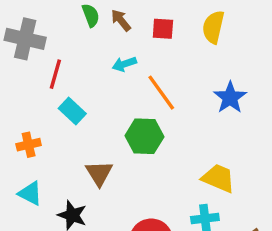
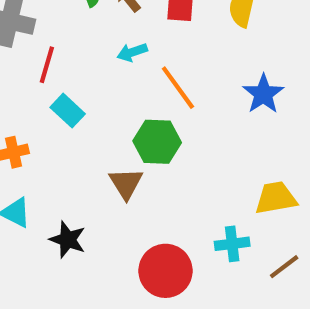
brown triangle: (99, 173) -> (126, 183), moved
yellow trapezoid: (218, 178) -> (276, 198), moved, turned -33

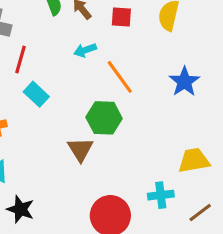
black star: (68, 240) -> (20, 209), moved

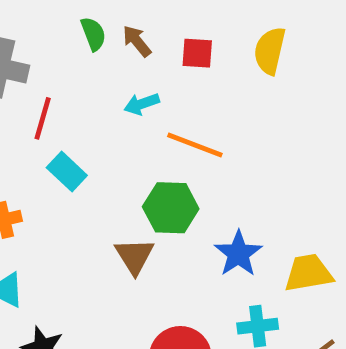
orange line: (120, 77) -> (195, 145), turned -33
blue star: (184, 82) -> (238, 254), moved

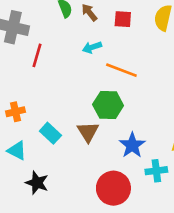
cyan rectangle: (67, 172) -> (50, 133), moved
blue star: (238, 254) -> (132, 145), moved

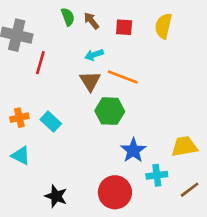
brown triangle: (88, 132) -> (90, 81), moved
cyan rectangle: (50, 133) -> (51, 122), moved
black star: (37, 183) -> (56, 196), moved

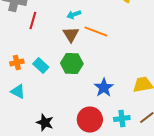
green hexagon: (110, 111) -> (72, 64), moved
cyan cross: (157, 175) -> (122, 118), moved

